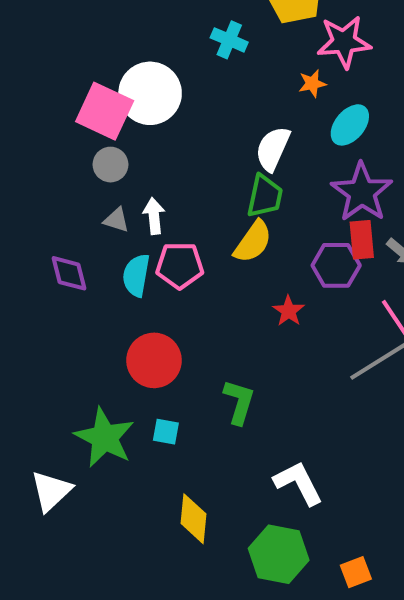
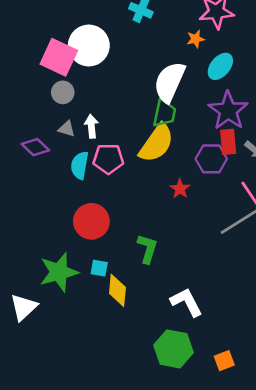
white semicircle: (273, 149) -> (170, 82), size x1.4
yellow semicircle: (253, 242) -> (157, 143), size x1.4
purple diamond: (69, 273) -> (35, 147), moved, turned -32
green star: (105, 438) -> (59, 272), turned 30
yellow diamond: (194, 519) -> (117, 290), moved

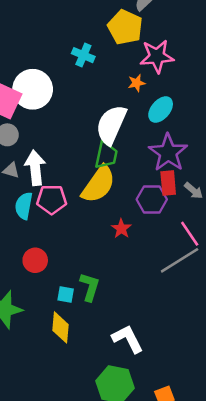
white arrow: (91, 126) -> (35, 168), size x1.5
red circle: (91, 221) -> (35, 260), size x0.7
cyan square: (99, 268) -> (66, 294), moved

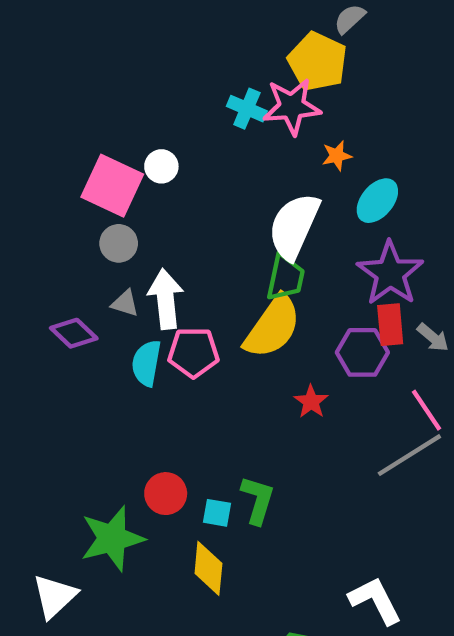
pink star: (157, 56) -> (292, 107), moved
white circle: (33, 89) -> (161, 166), size x0.5
red circle: (35, 260) -> (166, 494), moved
white L-shape: (128, 339) -> (375, 600), moved

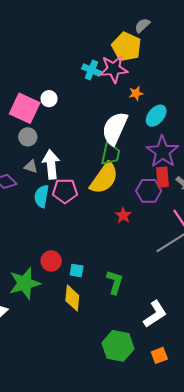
green L-shape: (258, 500) -> (115, 282), moved
white L-shape: (375, 600) -> (155, 314), turned 84

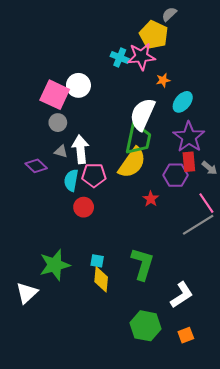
white circle: (49, 99) -> (78, 85), size x1.5
green trapezoid: (111, 154) -> (138, 139), size x1.4
red circle: (51, 261) -> (84, 207), moved
cyan square: (77, 271) -> (97, 261), moved
green L-shape: (115, 282) -> (142, 264), size x1.4

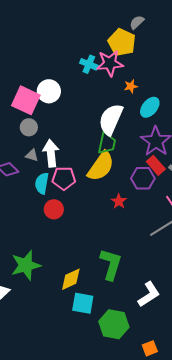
green trapezoid: (138, 139) -> (107, 143), size x0.7
red rectangle: (189, 162) -> (156, 165), turned -36
cyan square: (97, 261) -> (83, 303), moved, size x1.6
yellow diamond: (101, 279) -> (71, 279), turned 60
orange square: (186, 335) -> (150, 348), moved

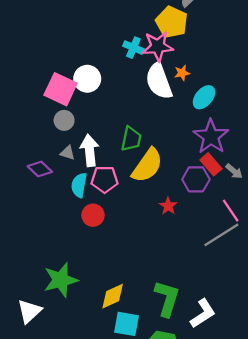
white semicircle: (111, 119) -> (159, 81), moved, turned -44
green trapezoid: (107, 143) -> (131, 139), moved
green L-shape: (111, 264) -> (167, 298), moved

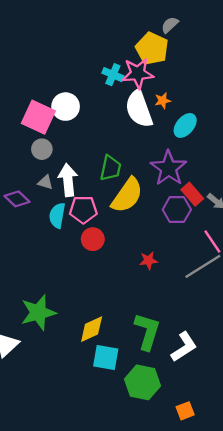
purple star: (211, 137) -> (169, 168), moved
red star: (168, 206) -> (148, 260), moved, turned 30
red circle: (93, 215) -> (93, 239), moved

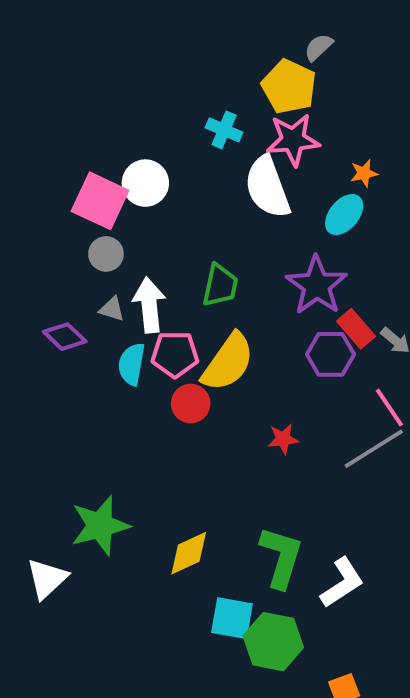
pink star: (138, 73) -> (293, 140), moved
orange star: (163, 101) -> (364, 173), moved
yellow semicircle: (127, 195) -> (228, 362), moved
cyan square: (106, 358) -> (232, 618), moved

